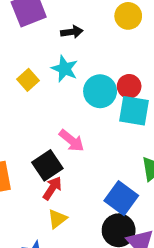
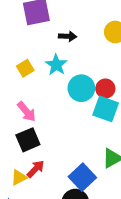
pink arrow: (72, 141) -> (27, 112), moved
red arrow: (52, 188) -> (36, 169), moved
yellow triangle: (57, 219) -> (19, 177), moved

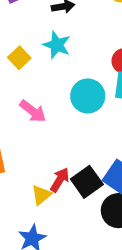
cyan circle: (81, 88) -> (88, 96), moved
black square: (28, 140) -> (87, 182), moved

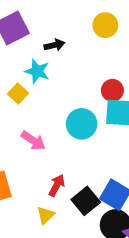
cyan star: (57, 45) -> (37, 71), moved
red arrow: (60, 180) -> (57, 185), moved

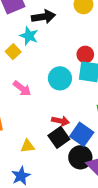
black arrow: (54, 45) -> (44, 17), size x1.5
red arrow: (57, 185) -> (60, 121), moved, turned 70
yellow triangle: (46, 215) -> (27, 146), turned 32

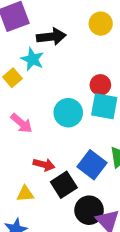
red arrow: (60, 121) -> (44, 165), moved
blue square: (82, 134) -> (92, 165), moved

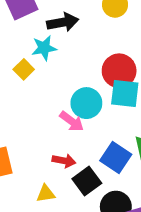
cyan star: (32, 59) -> (44, 48), turned -30
red circle: (100, 85) -> (119, 71), size x1.5
pink arrow: (21, 123) -> (72, 121), moved

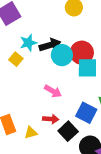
black arrow: (63, 22) -> (50, 45), moved
cyan circle: (86, 103) -> (62, 55), moved
yellow triangle: (46, 194) -> (31, 133), moved

